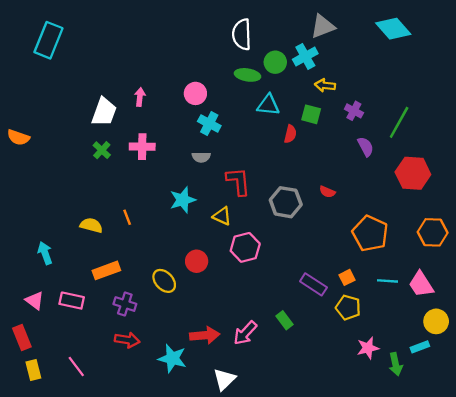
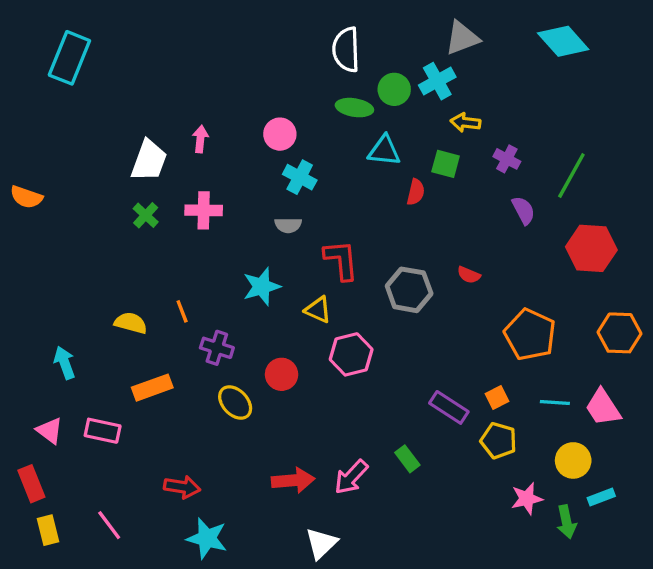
purple cross: (125, 304) -> (217, 348), moved
yellow circle: (436, 321) -> (573, 460), moved
cyan star: (172, 358) -> (207, 538), moved

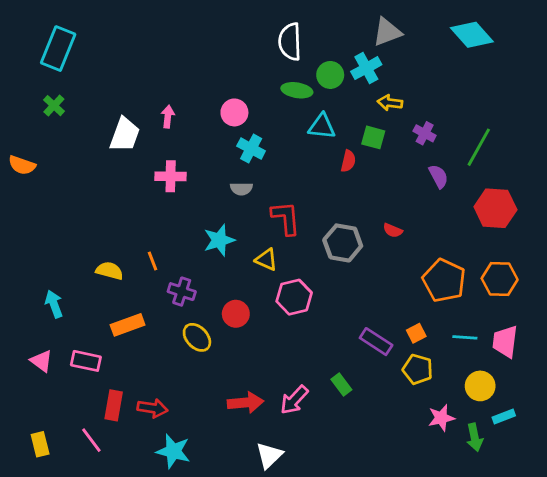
green cross: (146, 215) -> (54, 106), moved
orange hexagon: (620, 333) -> (500, 279), moved
pink trapezoid: (603, 407) -> (505, 342), turned 40
red rectangle: (31, 484) -> (114, 405), moved, turned 32

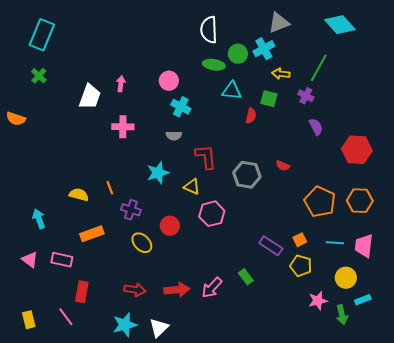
green line: (479, 147) -> (319, 68), moved
red arrow: (153, 408) -> (135, 290), moved
cyan star: (173, 451) -> (125, 325), turned -30
white triangle: (269, 455) -> (159, 328), moved

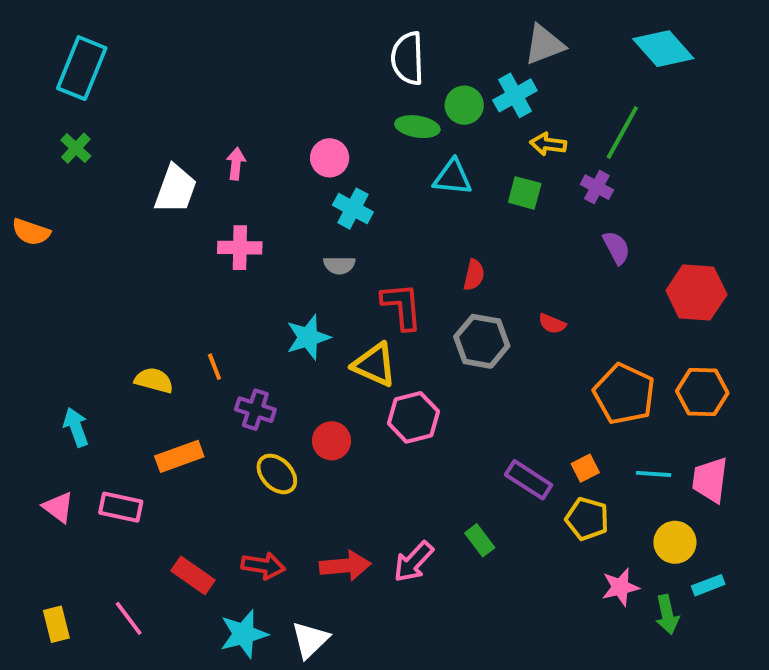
red semicircle: (251, 116) -> (474, 275), moved
yellow triangle: (192, 187) -> (374, 365), size x1.4
red rectangle: (82, 292) -> (193, 575), moved, turned -65

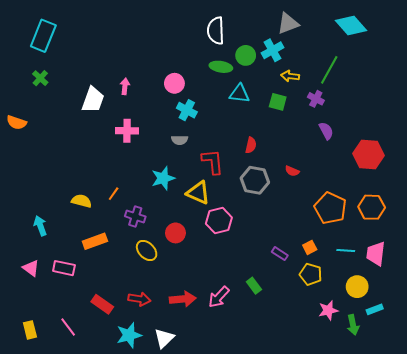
orange line: (214, 367) -> (114, 194), turned 56
purple rectangle: (529, 480) -> (280, 254), size x0.7

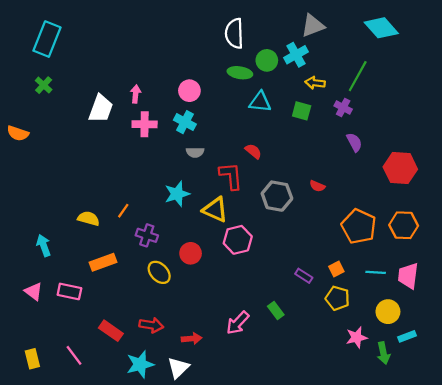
cyan cross: (187, 110) -> (185, 122), moved
pink cross: (127, 131) -> (145, 124), moved
red semicircle: (251, 145) -> (253, 151), moved, turned -63
red arrow: (183, 299) -> (192, 339), moved, size x0.7

